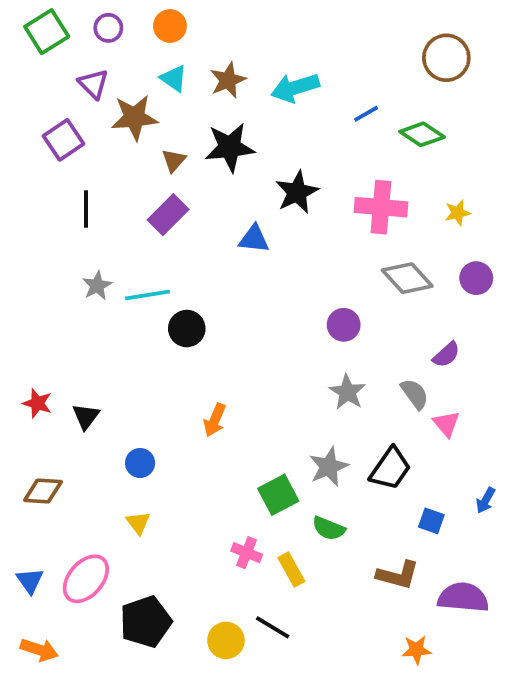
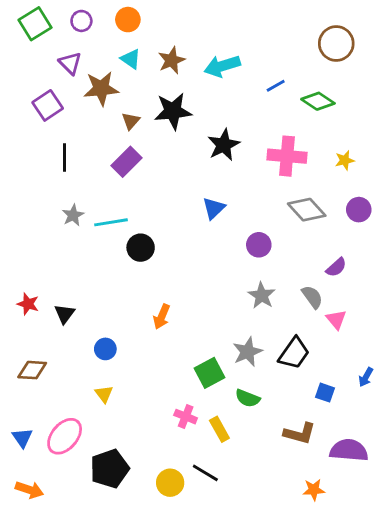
blue triangle: (254, 239) -> (214, 208), moved, turned -50

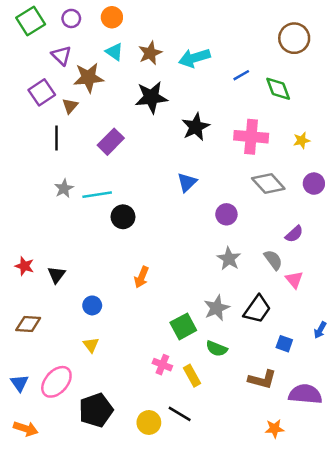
green diamond: (318, 101) -> (278, 89), turned 36
brown triangle: (131, 121) -> (70, 106), moved

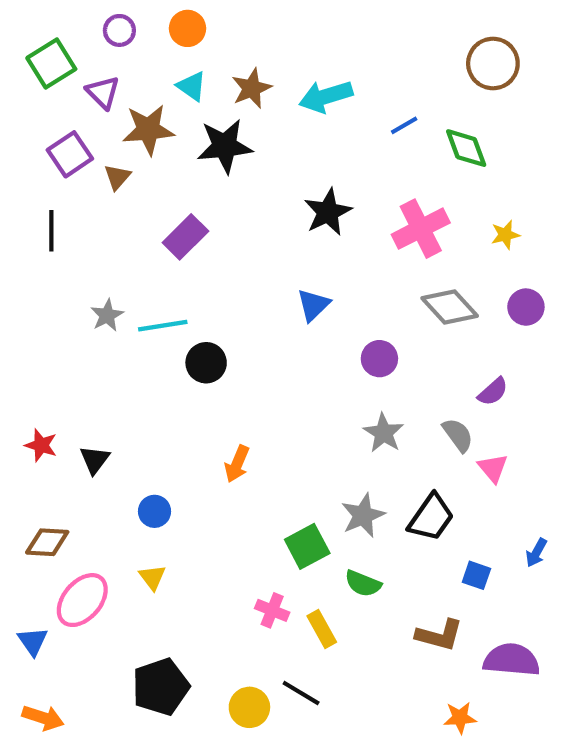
green square: (31, 21) -> (51, 63), moved
black star: (151, 97) -> (225, 146), moved
pink cross: (251, 137) -> (421, 229), turned -32
black line: (56, 138) -> (51, 231), moved
pink ellipse: (56, 382) -> (82, 600), moved

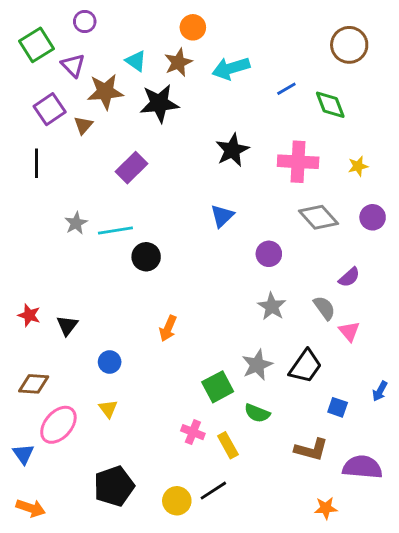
orange circle: (188, 28) -> (193, 27), moved
pink cross: (421, 229) -> (298, 162), turned 30
black line: (301, 693) -> (213, 491), turned -64

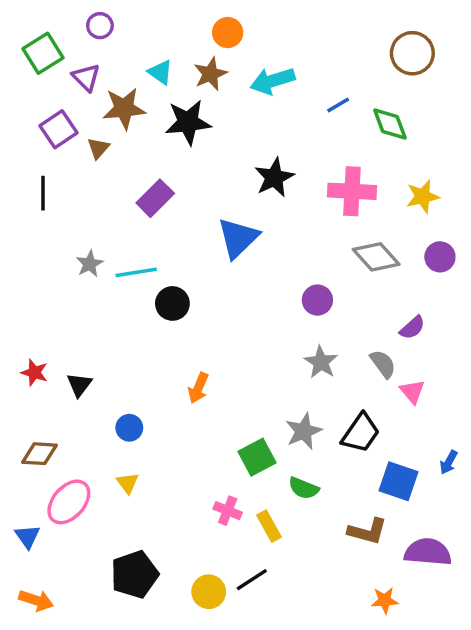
yellow star: (358, 166) -> (423, 196), size x1.4
blue triangle: (222, 216) -> (238, 238), moved, size x1.5
blue square: (338, 407) -> (399, 481), size x1.6

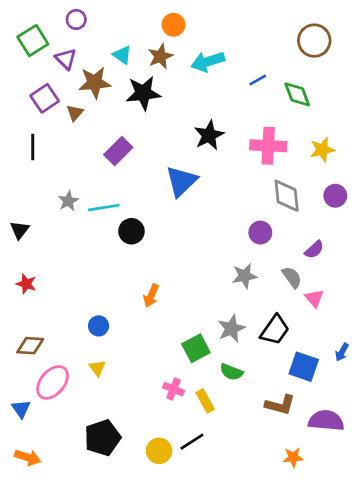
gray diamond: (376, 257) -> (287, 196), turned 36
purple circle: (317, 300) -> (260, 233), moved
gray star: (321, 362) -> (245, 276), turned 30
black triangle: (79, 385) -> (20, 230), moved

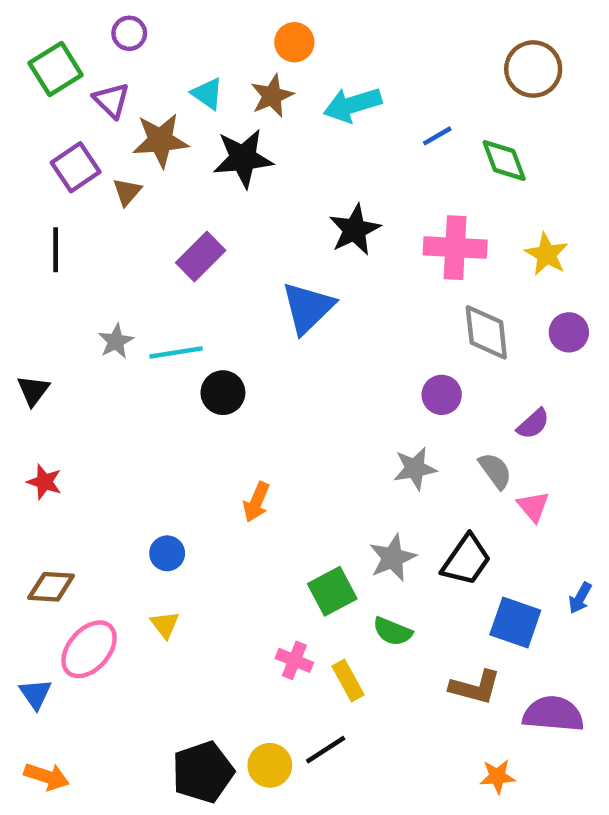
yellow star: (322, 150) -> (547, 254), turned -30
black pentagon: (103, 438) -> (203, 772), moved

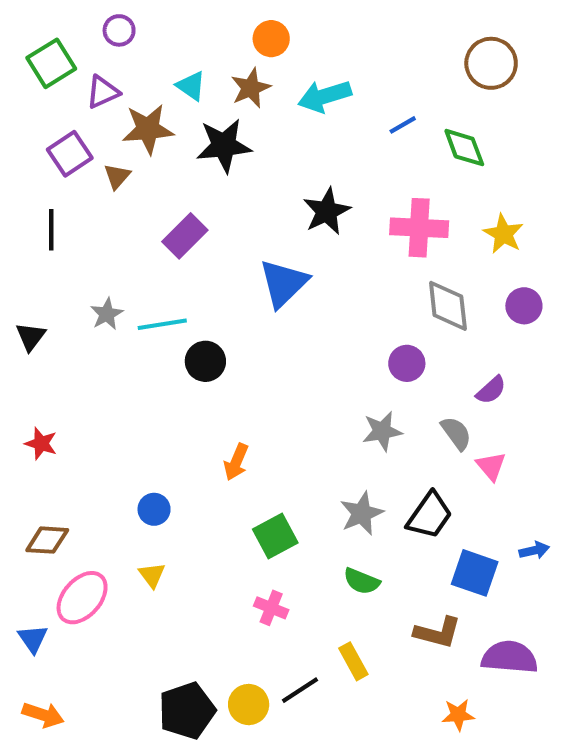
purple triangle: (111, 100) -> (103, 92), turned 51
black triangle: (33, 390) -> (31, 337), moved
green square: (332, 591) -> (275, 536), moved
blue arrow: (580, 598) -> (534, 550), turned -132
yellow rectangle: (348, 681) -> (353, 661), moved

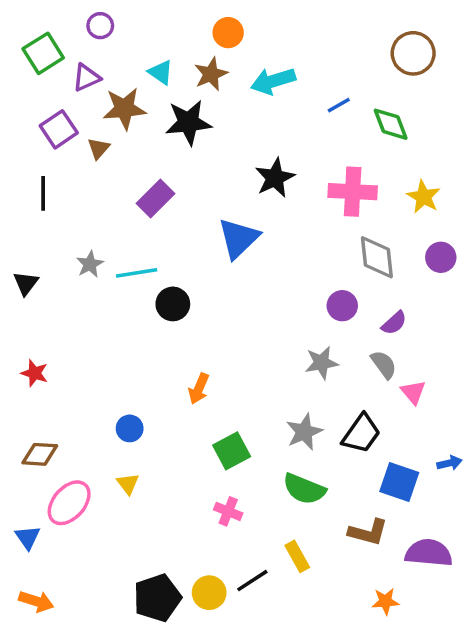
purple semicircle: (491, 390) -> (394, 323), moved
green semicircle: (362, 581) -> (304, 489), size x1.4

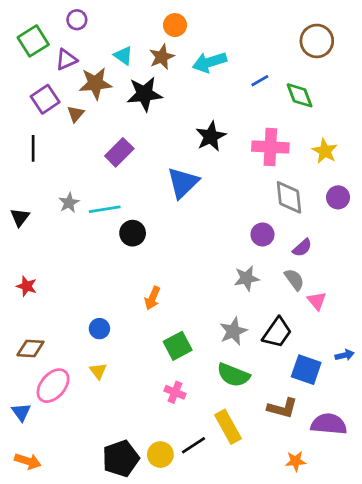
yellow rectangle: (297, 556) -> (228, 427), size x1.4

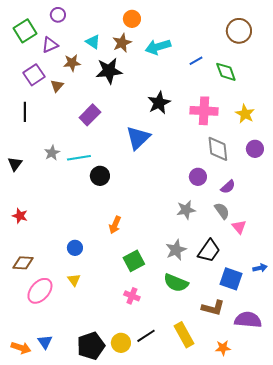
brown star: (95, 83) -> (72, 63), size x0.7
blue triangle: (21, 412) -> (45, 342), moved
yellow rectangle: (228, 427) -> (184, 335), moved

